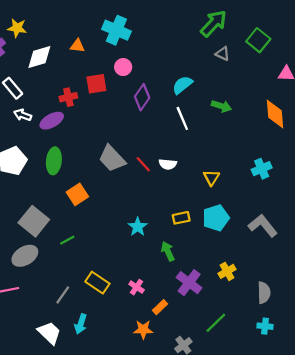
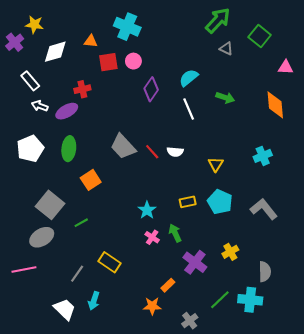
red square: (96, 84) -> (108, 62), moved
cyan pentagon: (216, 218) -> (220, 202), turned -30
pink cross: (137, 287) -> (152, 237), moved
cyan cross: (265, 326) -> (250, 300), moved, size x1.6

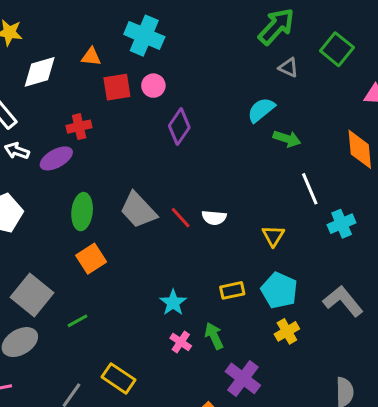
cyan semicircle: (189, 78) -> (261, 110), moved
white line: (189, 109) -> (310, 189), moved
green ellipse: (69, 149) -> (82, 212), moved
yellow cross: (230, 252) -> (287, 331), moved

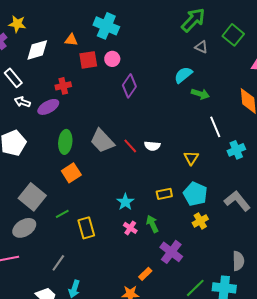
yellow rectangle: (118, 378) -> (86, 228), moved, turned 40

